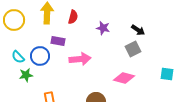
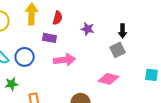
black arrow: (138, 30) -> (123, 31), turned 56
purple rectangle: (58, 41) -> (50, 38), moved
green star: (26, 75) -> (12, 84), moved

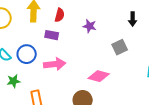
black arrow: (123, 31) -> (133, 19), moved
pink arrow: (65, 60) -> (55, 64), moved
pink diamond: (109, 79) -> (99, 76), moved

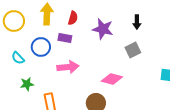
black arrow: (133, 19) -> (137, 22), moved
purple star: (90, 26) -> (103, 29), size x1.5
blue circle: (27, 54) -> (41, 47), moved

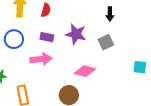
purple star: (103, 29) -> (76, 34), moved
purple rectangle: (65, 38) -> (47, 37), moved

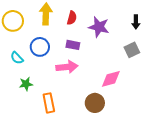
purple star: (76, 34) -> (99, 27), moved
pink diamond: (85, 71) -> (111, 79), turned -30

